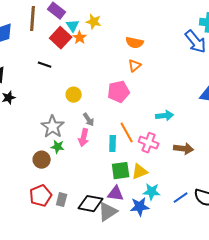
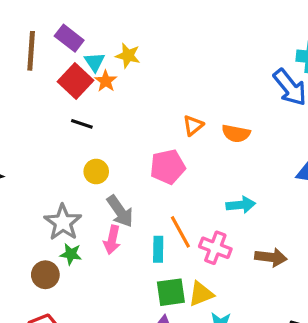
orange semicircle: (135, 43) -> (236, 133), moved
black line: (45, 65) -> (82, 124), moved
gray arrow: (89, 120) -> (120, 211), size x1.5

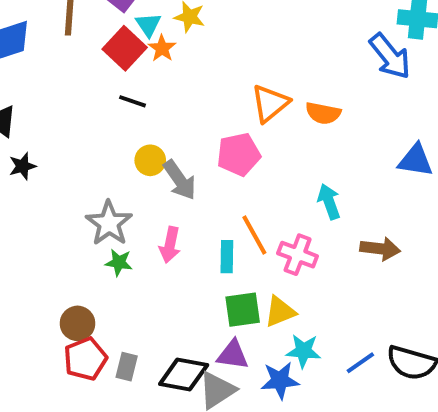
orange triangle: (193, 125) -> (270, 103), size x1.5
cyan arrow: (241, 205) -> (329, 202), turned -104
gray arrow: (120, 211) -> (180, 180), moved
brown arrow: (271, 257) -> (380, 249), moved
brown circle: (45, 275) -> (78, 323), moved

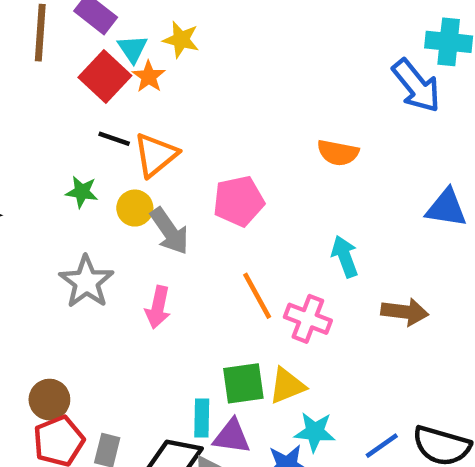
orange triangle: (270, 103) -> (156, 155), moved
cyan rectangle: (227, 257) -> (202, 418), moved
green star: (119, 262) -> (82, 192), moved

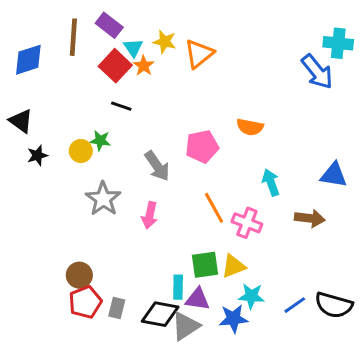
orange semicircle: (338, 153) -> (250, 127), moved
orange triangle: (156, 155) -> (199, 54), moved
yellow circle: (135, 208) -> (81, 151), moved
blue triangle: (446, 208) -> (334, 175), moved

